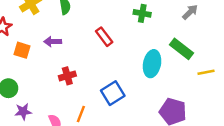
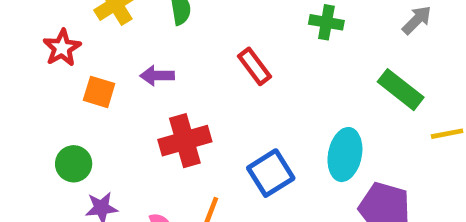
cyan ellipse: (152, 64) -> (345, 155), moved
red cross: (67, 76) -> (185, 141), size x1.5

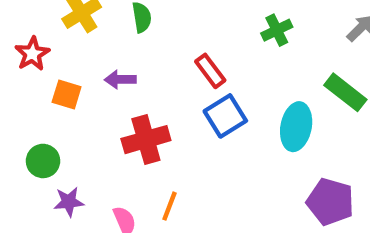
green cross: (326, 22) -> (277, 30), turned -36
cyan ellipse: (345, 155) -> (296, 127), moved
blue square: (271, 173) -> (225, 116), moved

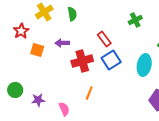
red cross: (146, 140) -> (82, 61), moved
green circle: (43, 161) -> (15, 90), moved
orange line: (170, 206) -> (89, 93), moved

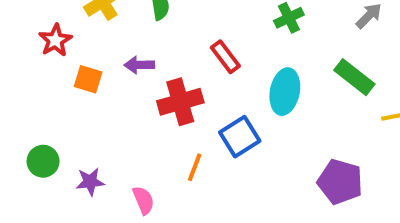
blue square: (111, 60) -> (240, 137), moved
cyan ellipse: (144, 65) -> (285, 92), moved

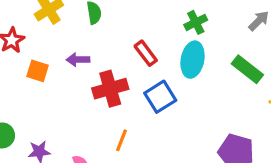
cyan ellipse: (285, 92) -> (193, 60), moved
blue square: (240, 137) -> (160, 97), moved

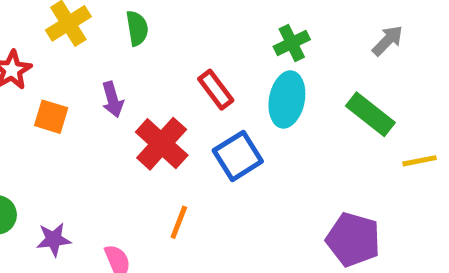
purple arrow: (78, 60) -> (113, 99), turned -105
red cross: (110, 89) -> (162, 144), turned -32

